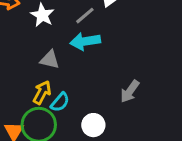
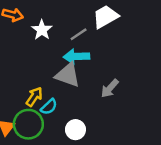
gray triangle: (50, 60) -> (68, 75), moved, size x1.5
gray arrow: (130, 91) -> (110, 88), moved

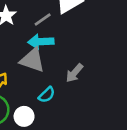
cyan semicircle: (49, 107) -> (47, 95), moved
white circle: (75, 130) -> (24, 116), moved

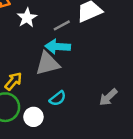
gray triangle: (32, 60) -> (48, 64), turned -40
gray arrow: (74, 73) -> (108, 97), moved

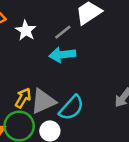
gray triangle: (48, 64) -> (43, 101), moved
cyan semicircle: (58, 98) -> (71, 108), size x1.5

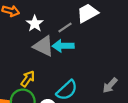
gray triangle: (43, 101) -> (44, 46), moved, turned 45

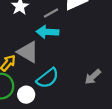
gray triangle: (44, 46) -> (28, 52), moved

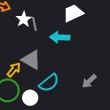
gray line: (51, 13) -> (34, 24), moved, turned -72
cyan arrow: (47, 32) -> (60, 37), moved

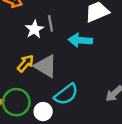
white star: (24, 19) -> (34, 29), moved
yellow arrow: (14, 70) -> (26, 63), moved

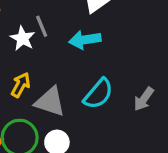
gray triangle: (46, 66) -> (50, 102), moved
cyan semicircle: (66, 94) -> (98, 94), moved

